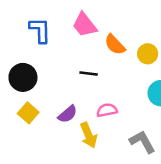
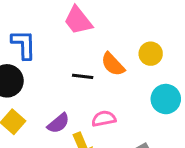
blue L-shape: (40, 30) -> (24, 45), moved
orange semicircle: (115, 45) -> (113, 64), moved

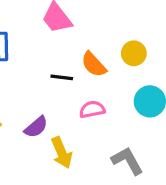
pink semicircle: (104, 119) -> (92, 109), moved

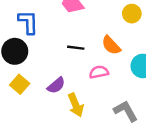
yellow circle: (134, 53) -> (132, 14), moved
orange semicircle: (94, 65) -> (111, 45), moved

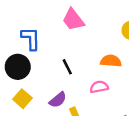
orange semicircle: (111, 45) -> (111, 61), turned 138
black line: (76, 48) -> (67, 67), moved, turned 56

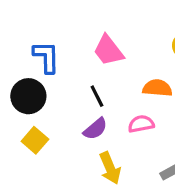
pink trapezoid: (73, 20) -> (108, 50), moved
purple semicircle: (58, 100) -> (95, 129), moved

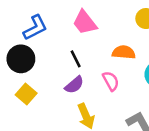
blue L-shape: (46, 57) -> (35, 28), turned 64
pink semicircle: (141, 124) -> (111, 81), turned 72

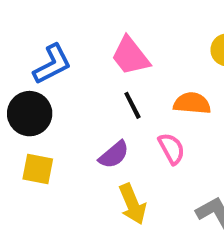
black line: (76, 59) -> (132, 105), moved
yellow square: (26, 94) -> (38, 169), turned -30

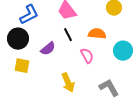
purple semicircle: (114, 155) -> (48, 49), moved

